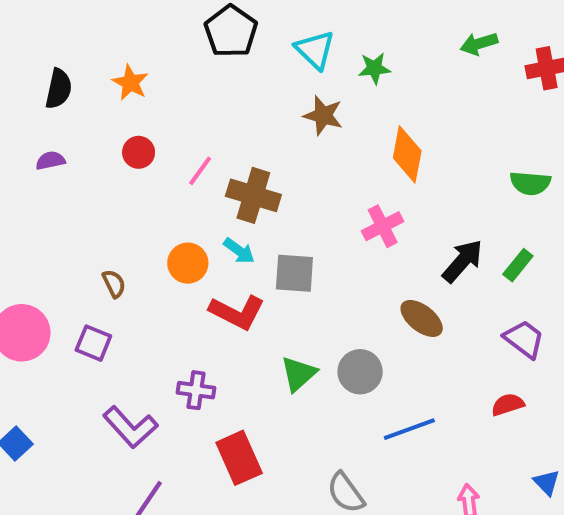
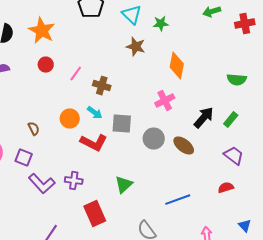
orange star: (130, 83) -> (42, 31), size x1.5
brown cross: (253, 195) -> (102, 86), size x0.7
gray circle: (360, 372) -> (154, 139), moved
green triangle: (299, 374) -> (124, 185), moved
purple L-shape: (130, 427) -> (42, 184), moved

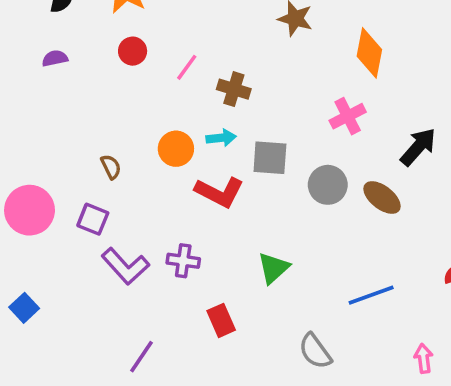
cyan arrow: (95, 113) -> (221, 138), turned -42
red rectangle: (95, 214) -> (221, 320), size x0.7

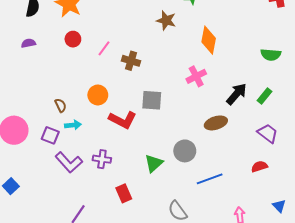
cyan arrow: (221, 138) -> (73, 125), moved
gray circle: (328, 185) -> (185, 151), moved
brown ellipse: (382, 198) -> (216, 123), turned -55

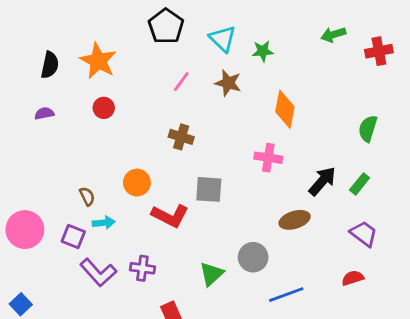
pink line: (104, 48) -> (181, 82), moved
green semicircle: (271, 55) -> (368, 129), turned 102
pink cross: (196, 76) -> (268, 158), turned 36

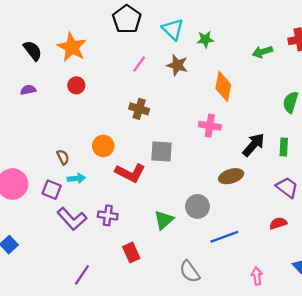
green arrow: (333, 35) -> (262, 52), moved
black semicircle: (50, 65) -> (33, 51), turned -50
green rectangle: (360, 184) -> (284, 147), turned -36

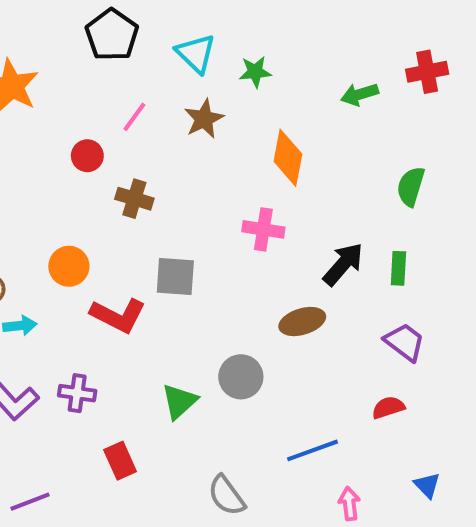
brown star: (177, 65) -> (204, 119), turned 30
red circle: (76, 85) -> (87, 156), moved
blue line: (224, 237) -> (312, 450), moved
purple line: (82, 275) -> (30, 502), turned 35

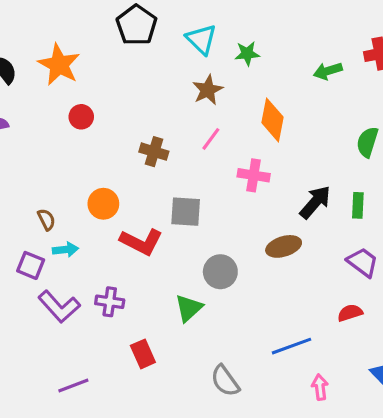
pink line: (134, 117) -> (211, 139), moved
red circle: (87, 156) -> (81, 117), moved
gray circle: (241, 377) -> (220, 272), moved

